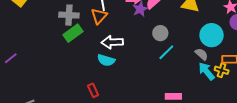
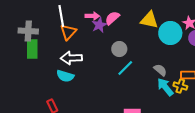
orange triangle: (99, 16) -> (68, 32), moved
green rectangle: (73, 33) -> (32, 49), turned -54
cyan circle: (212, 35) -> (170, 33), moved

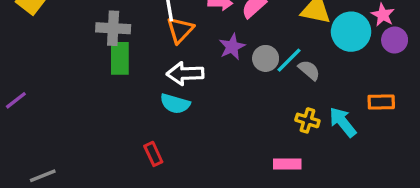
purple star: (99, 25) -> (232, 47), moved
cyan line: (125, 68) -> (289, 60), moved
gray semicircle: (160, 70) -> (309, 70), moved
yellow cross: (180, 86) -> (307, 120), moved

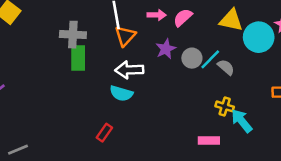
cyan arrow: (343, 122) -> (242, 121), moved
red rectangle: (153, 154) -> (104, 133), turned 60

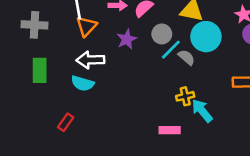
cyan circle: (259, 37) -> (206, 37), moved
green rectangle: (78, 58) -> (40, 70), moved
gray circle: (192, 58) -> (162, 34), moved
yellow cross: (225, 106) -> (185, 96), turned -30

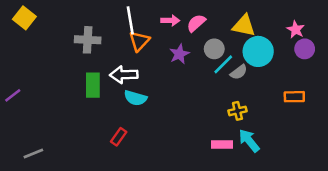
gray semicircle: (186, 57) -> (239, 72), turned 102
white arrow: (90, 60) -> (124, 75), moved
cyan arrow: (202, 111) -> (249, 141), moved

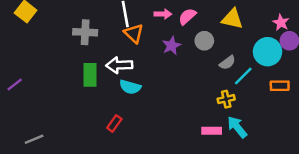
orange triangle: (139, 41) -> (134, 33), turned -30
cyan circle: (258, 51) -> (268, 52), moved
cyan line: (223, 64) -> (243, 76), moved

